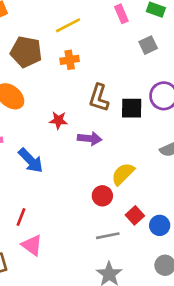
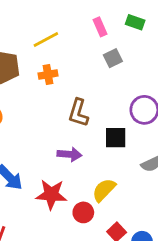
gray square: (148, 45) -> (113, 58), moved
black square: (132, 108) -> (116, 138), moved
red star: (58, 120) -> (51, 194), moved, size x1.6

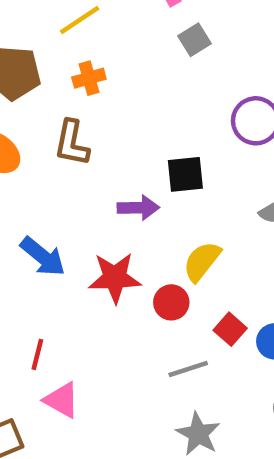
brown L-shape: (78, 113) -> (72, 143), moved
black square: (116, 138) -> (185, 174), moved

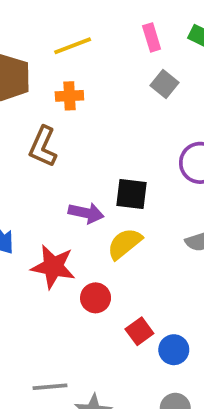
gray square: (195, 40) -> (164, 84), turned -32
yellow semicircle: (202, 261) -> (125, 244), moved
gray line: (188, 369) -> (50, 387), moved

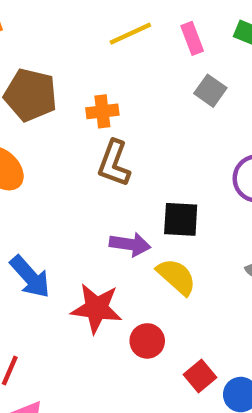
yellow line: (73, 46) -> (130, 34), moved
brown L-shape: (43, 147) -> (114, 163), moved
yellow semicircle: (125, 244) -> (176, 277), turned 84

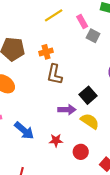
pink rectangle: (192, 38) -> (82, 21), moved
black square: (181, 219) -> (88, 95), turned -36
red star: (96, 308) -> (56, 140), size x0.6

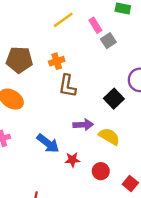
gray square: (93, 36) -> (108, 41), turned 32
black square: (88, 95) -> (114, 99), moved
blue arrow: (24, 131) -> (48, 143), moved

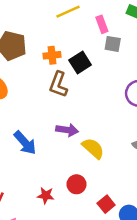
gray square: (108, 41) -> (113, 44), turned 32
black square: (114, 99) -> (80, 62), moved
red star: (72, 160) -> (46, 196), moved

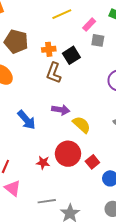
pink rectangle: (102, 24) -> (89, 25), turned 64
red circle: (77, 184) -> (68, 154), size x1.6
red square: (106, 204) -> (92, 162), moved

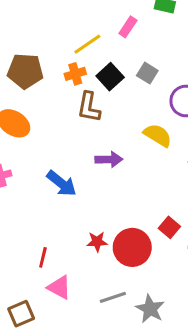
yellow line: (62, 14) -> (87, 44), moved
gray square: (98, 40) -> (147, 73), moved, turned 32
yellow semicircle: (82, 125) -> (158, 135), moved
red circle: (68, 154) -> (132, 247), moved

